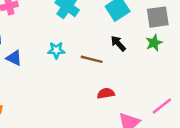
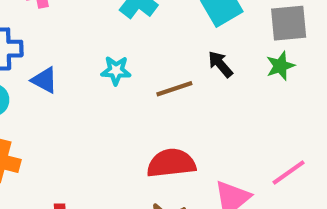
brown line: (92, 59) -> (174, 89), turned -35
red semicircle: (106, 93) -> (171, 163), moved, size x1.6

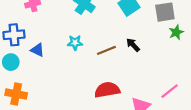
black arrow: (220, 64) -> (133, 45), moved
green star: (280, 66) -> (176, 32), moved

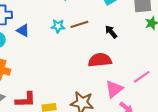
brown line: (106, 50) -> (79, 24), moved
red semicircle: (107, 90) -> (100, 60), moved

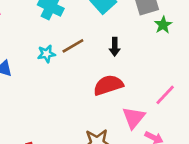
black arrow: (111, 32) -> (115, 47), turned -128

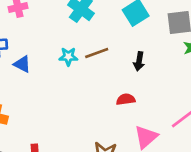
red semicircle: (108, 85) -> (126, 99), size x0.6

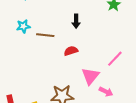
brown line: (97, 53) -> (45, 35), moved, turned 36

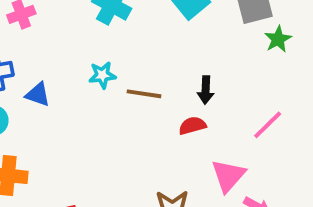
black arrow: (76, 21) -> (206, 90), moved
pink line: (115, 59) -> (268, 125), moved

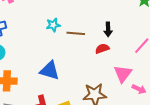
blue triangle: (38, 95) -> (50, 70), moved, size x1.5

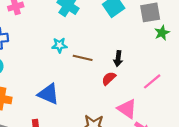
red semicircle: (102, 49) -> (109, 78), turned -32
pink triangle: (123, 74) -> (127, 109), turned -42

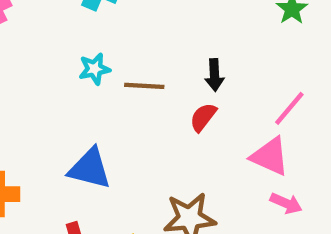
pink triangle: (127, 109) -> (270, 156), moved

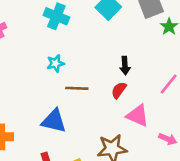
brown line: (144, 86) -> (77, 88), moved
pink triangle: (270, 156) -> (138, 116), moved

